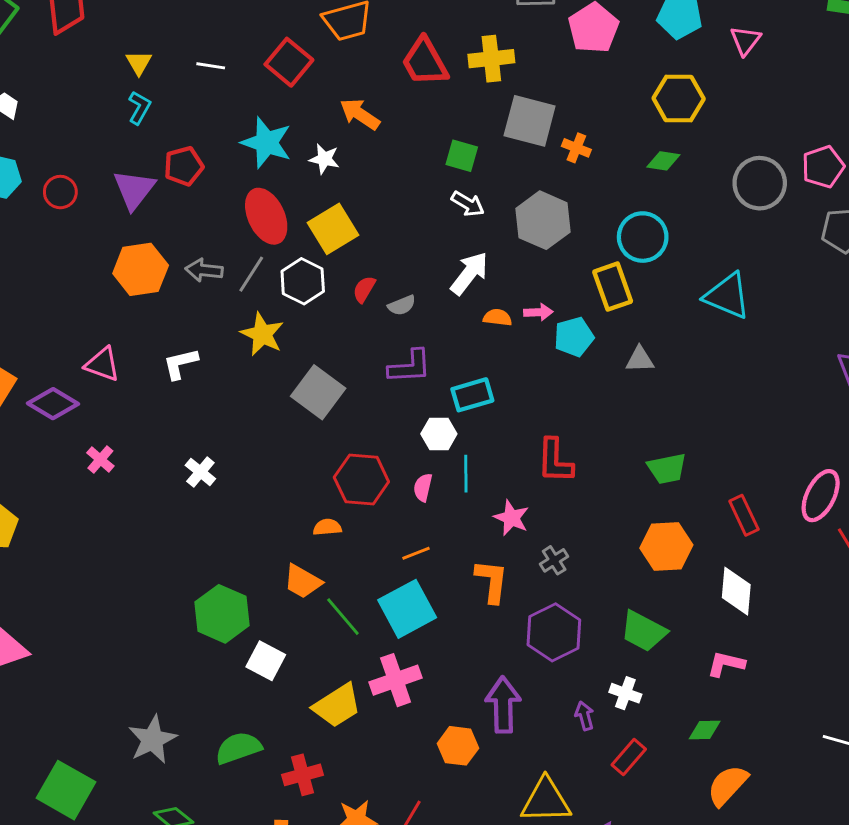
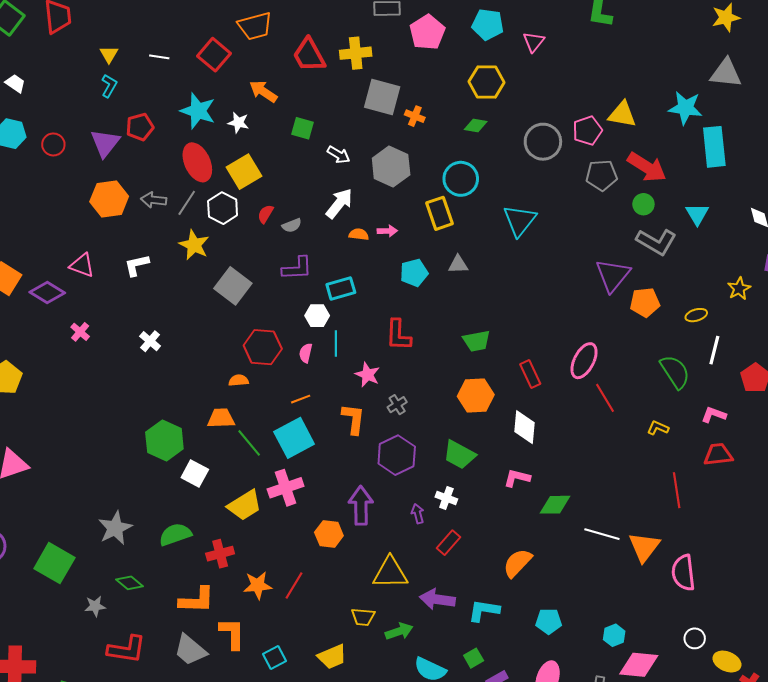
green square: (462, 156) -> (302, 128), moved
cyan triangle: (727, 296) -> (520, 220), turned 45
cyan pentagon: (574, 337) -> (414, 273), moved
orange trapezoid: (303, 581) -> (221, 418), turned 148
green diamond: (705, 730) -> (555, 505), moved, size x1.4

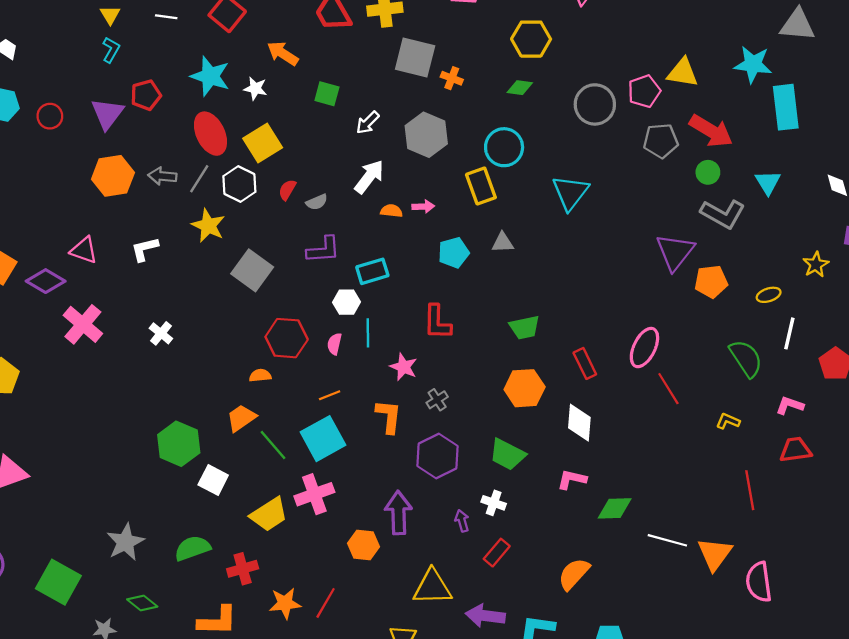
white arrow: (339, 155) -> (368, 123), turned 105
pink cross: (80, 332) -> (83, 324), size x1.8
orange trapezoid: (221, 418) -> (241, 418), turned -32

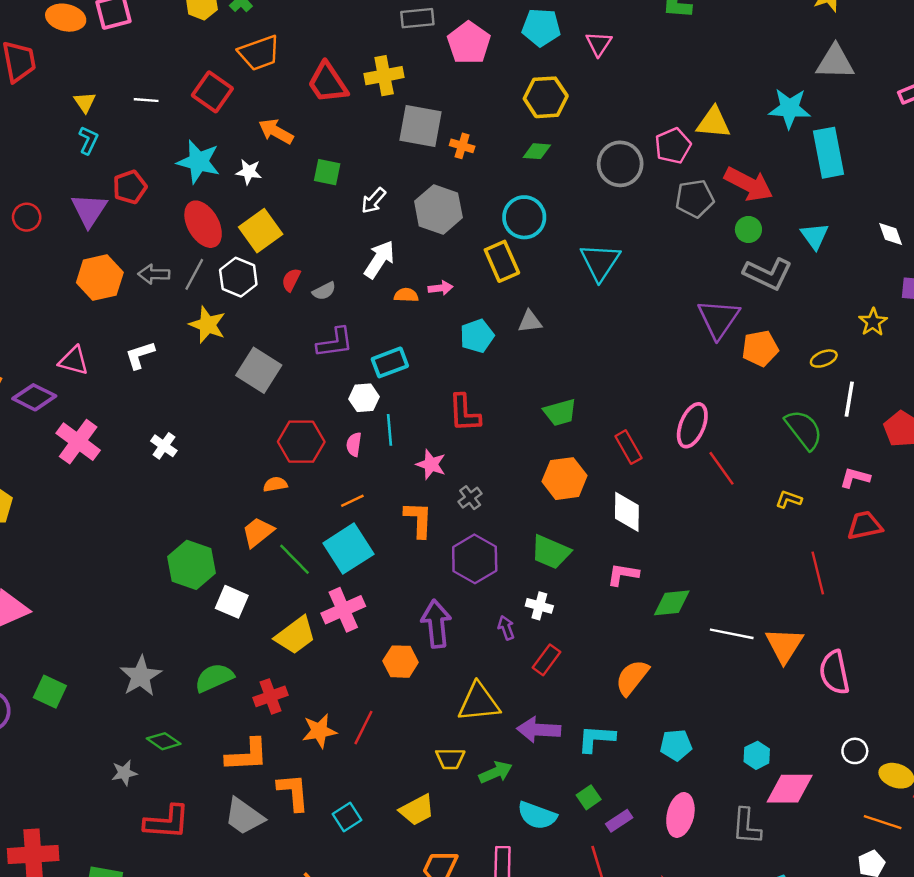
green square: (58, 582) -> (50, 692), moved, size x0.7

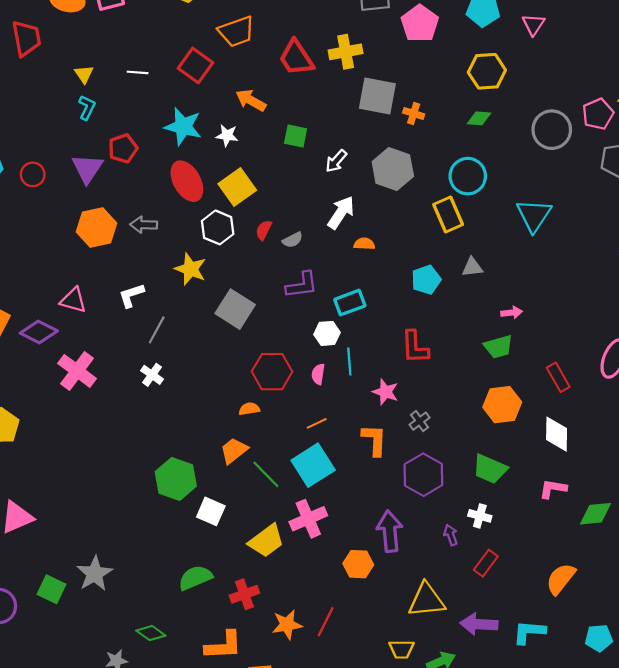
gray line: (194, 274) -> (157, 330), moved
pink arrow: (441, 288) -> (512, 313), moved
gray star: (141, 676) -> (95, 574), moved

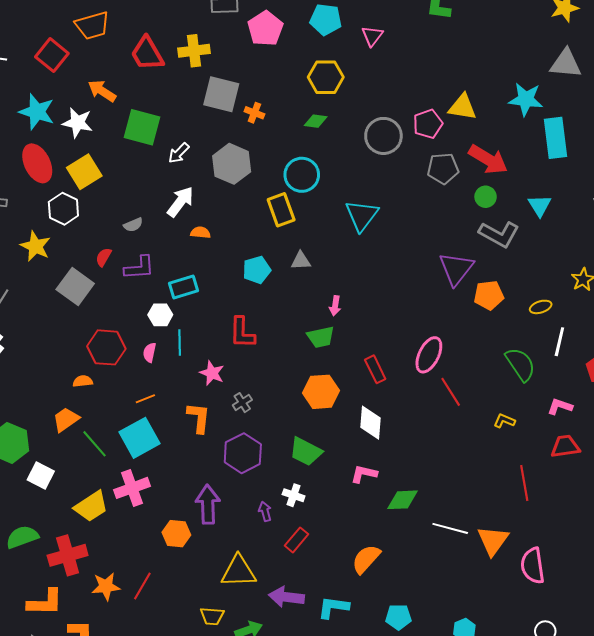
white star: (227, 135) -> (78, 123), size x1.4
green square: (296, 136) -> (142, 127), size x1.6
red semicircle: (264, 230) -> (104, 257), moved
pink arrow: (512, 313) -> (335, 306), turned 102
red cross: (244, 594) -> (68, 555), size x1.4

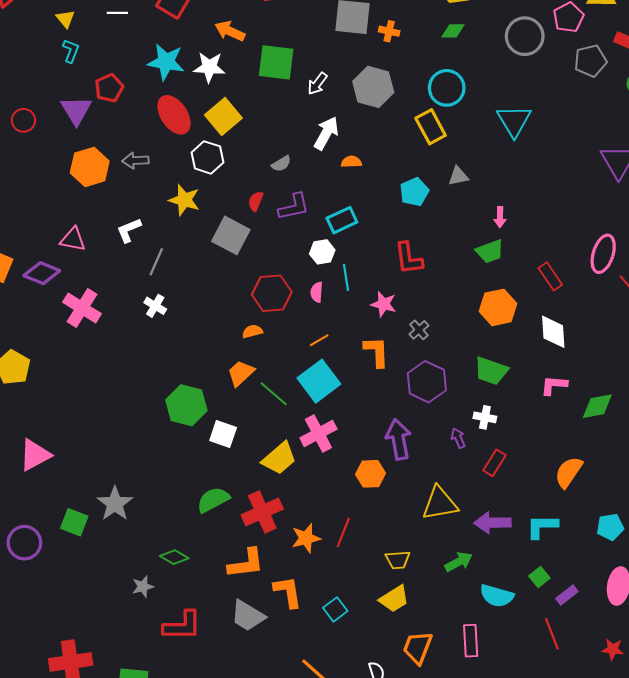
yellow trapezoid: (212, 616) -> (398, 560), moved

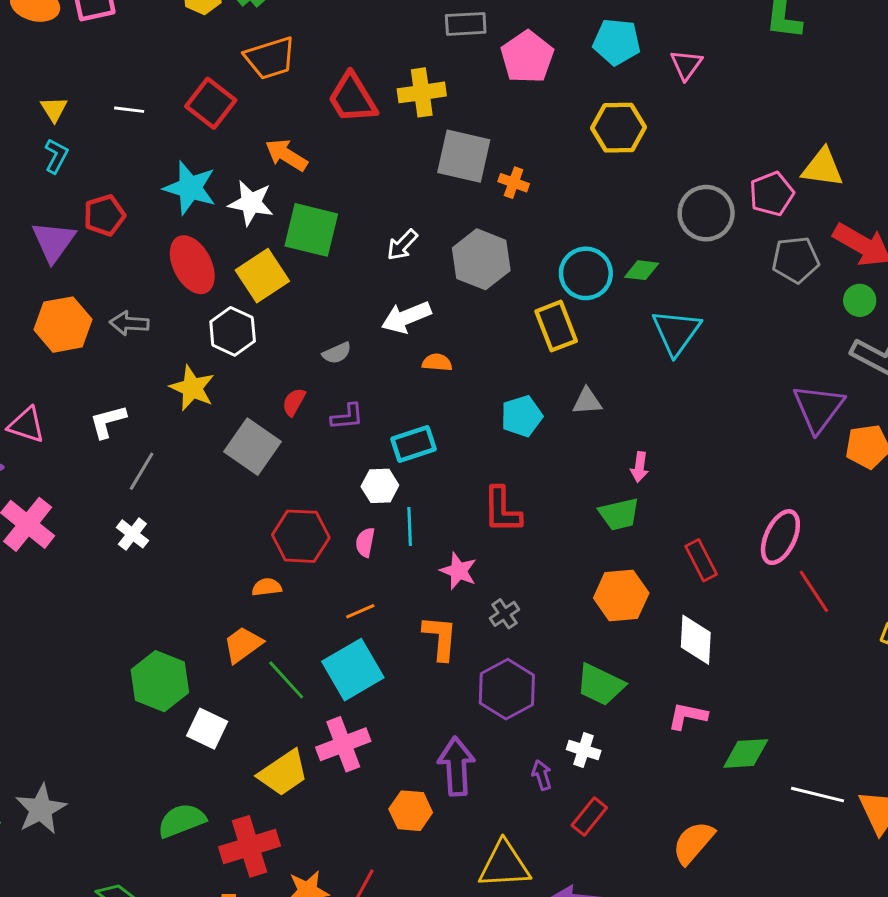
green diamond: (453, 31) -> (642, 270), moved
green square: (276, 62) -> (311, 230), moved
white arrow: (326, 133) -> (406, 317), turned -148
purple L-shape: (294, 207) -> (347, 417), size x0.7

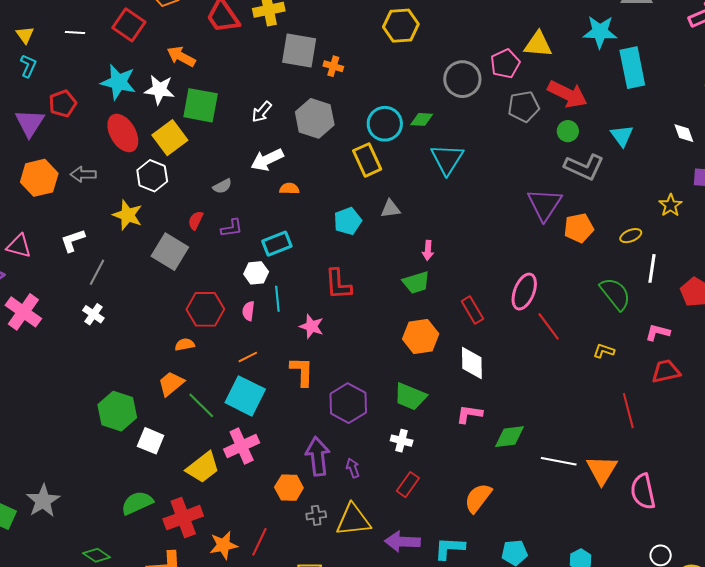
gray cross: (505, 614) -> (316, 515), moved, turned 30
cyan square: (353, 670) -> (245, 396), turned -30
purple arrow: (542, 775) -> (353, 468), moved

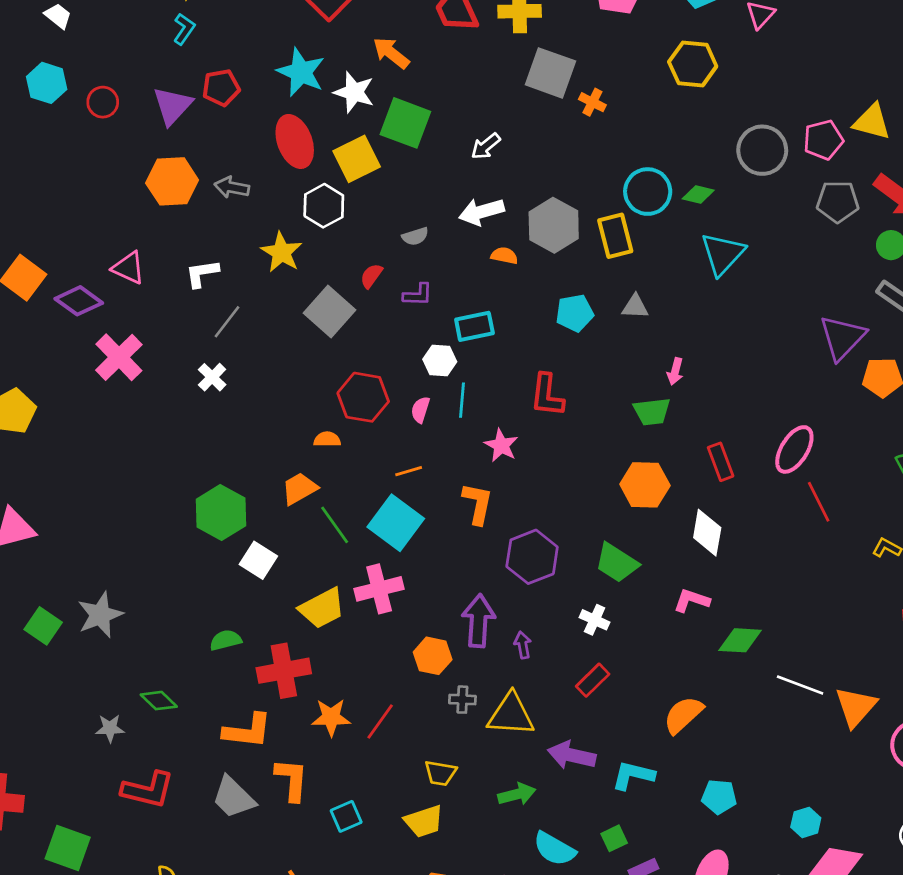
gray hexagon: (315, 118) -> (554, 225), moved
green semicircle: (137, 503) -> (226, 640), size x0.7

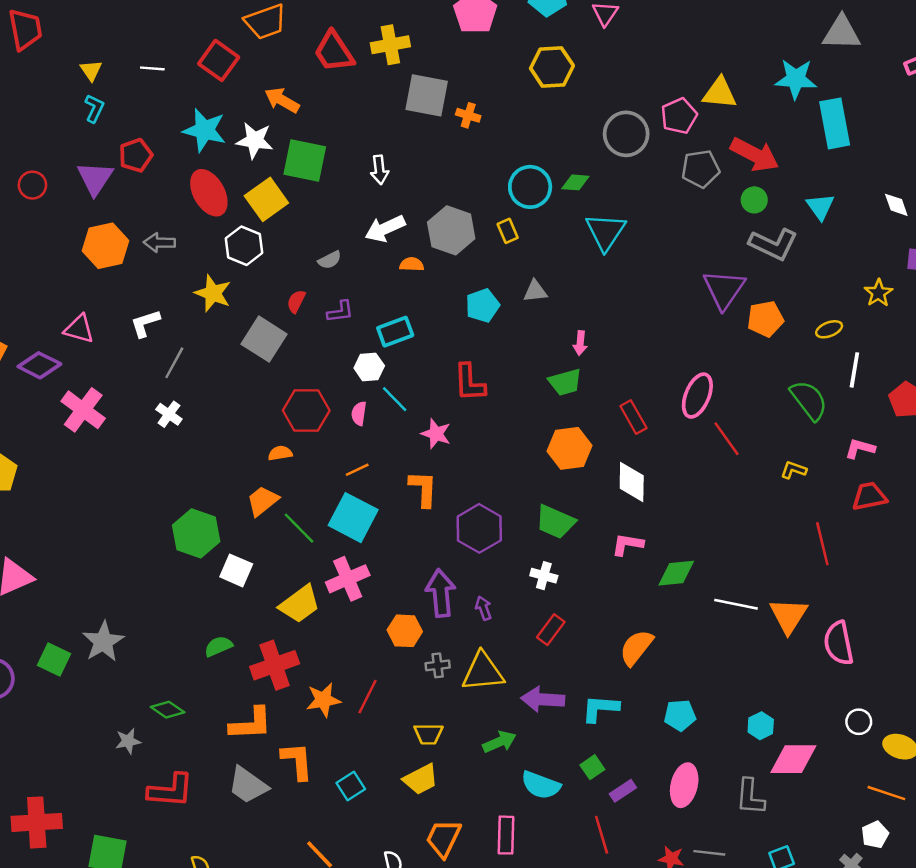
white arrow: (486, 146) -> (379, 170), turned -48
yellow rectangle: (615, 236) -> (508, 231), size x0.6
cyan line: (462, 400) -> (395, 399), turned -40

